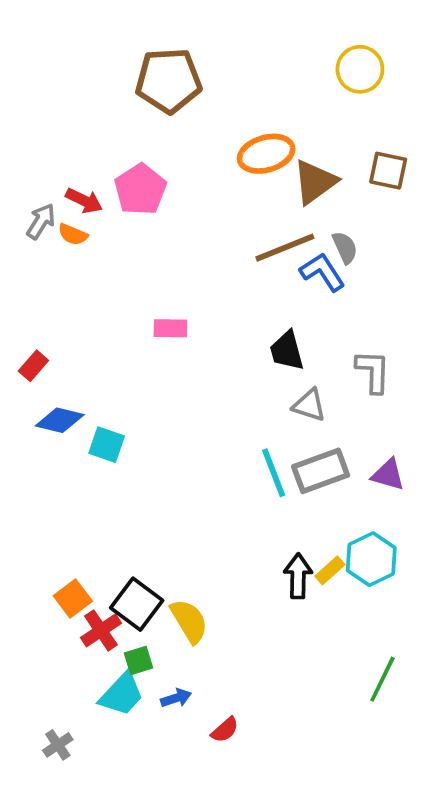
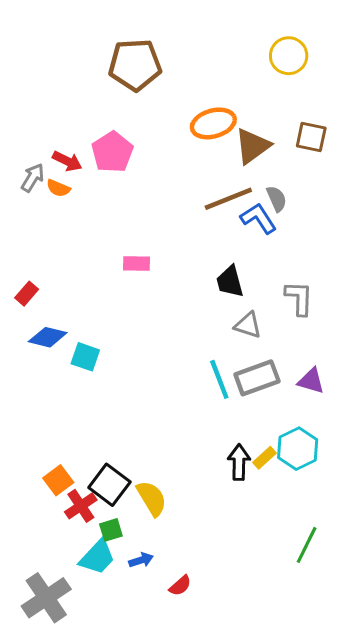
gray cross: (58, 745) -> (46, 598), size x2.0

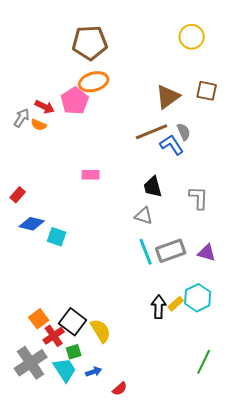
orange ellipse: (213, 123) -> (94, 82), moved
gray triangle: (248, 325) -> (144, 216), moved
cyan trapezoid: (97, 557) -> (65, 370), turned -76
gray cross: (46, 598) -> (31, 363), moved

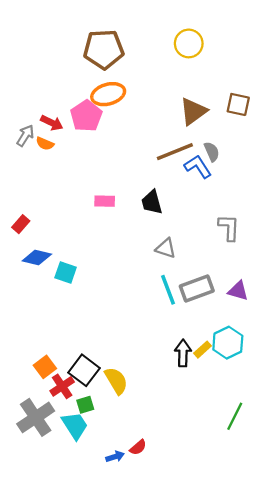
yellow circle: (192, 37) -> (189, 43), moved
black trapezoid: (153, 187) -> (152, 202), moved
blue arrow: (94, 372) -> (115, 457), moved

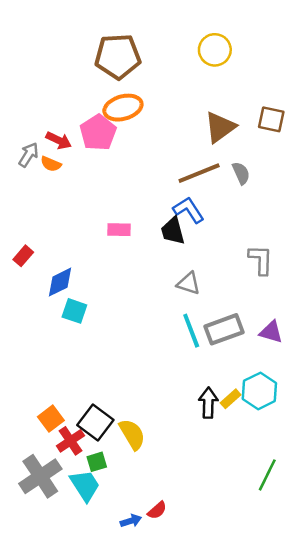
blue L-shape: (198, 167) -> (189, 210), moved
blue diamond: (37, 257) -> (60, 282), moved, turned -40

